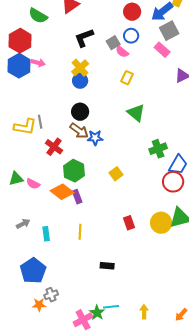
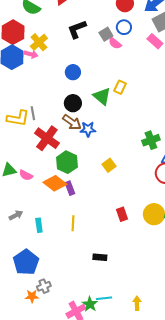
yellow cross: (80, 68) -> (39, 42), moved
yellow rectangle: (127, 78) -> (120, 87), moved
green triangle: (136, 113) -> (102, 96), moved
red cross: (54, 147) -> (47, 138), size x1.4

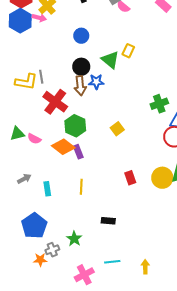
brown arrow: (72, 122) -> (80, 86), turned 48
blue star: (88, 129) -> (96, 82), moved
green star: (90, 304) -> (74, 239), moved

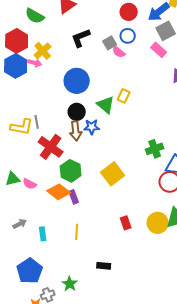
blue circle: (81, 36) -> (77, 81), size x1.6
yellow square: (117, 129) -> (113, 174), size x1.6

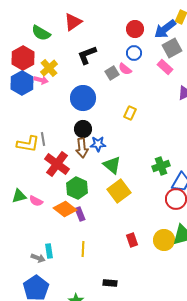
gray square: (110, 43) -> (112, 73), moved
green triangle: (106, 105) -> (112, 165), moved
gray arrow: (20, 224) -> (38, 258), moved, turned 48

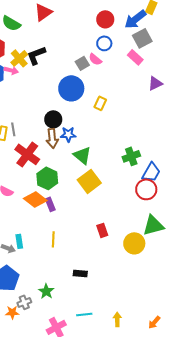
black L-shape: (87, 55) -> (36, 55), moved
blue circle: (83, 98) -> (71, 88), moved
yellow circle: (164, 240) -> (134, 243), moved

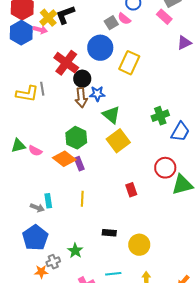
yellow rectangle: (100, 103) -> (129, 63), size x1.6
red cross: (27, 154) -> (66, 63), moved
red circle: (146, 189) -> (165, 168), moved
yellow circle: (134, 243) -> (139, 245), moved

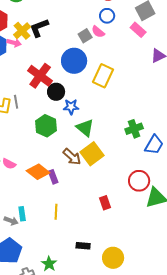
brown arrow: (81, 98) -> (72, 157), moved, turned -42
green hexagon: (76, 138) -> (46, 126), moved

